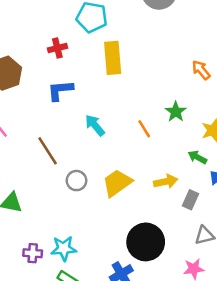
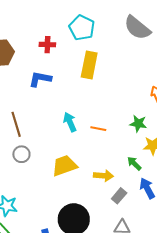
green star: (176, 112) -> (138, 124), moved, turned 30
cyan arrow: (95, 125) -> (70, 122), moved
orange line: (144, 129) -> (98, 129), turned -63
gray circle: (76, 181) -> (21, 154), moved

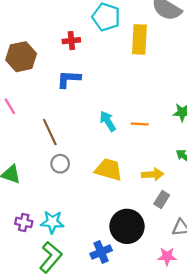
yellow rectangle: (89, 65) -> (139, 39), moved
yellow trapezoid: (64, 166) -> (109, 170), turned 44
gray rectangle: (119, 196) -> (162, 199), moved

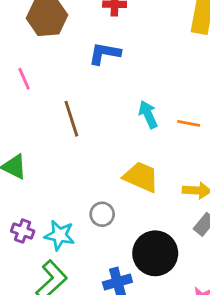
gray circle: (60, 164) -> (102, 214), moved

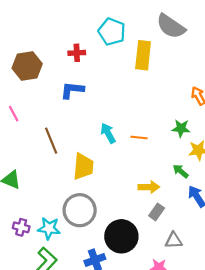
yellow trapezoid: (141, 177) -> (83, 166), moved, turned 76
gray circle: (102, 214) -> (80, 210), size x1.8

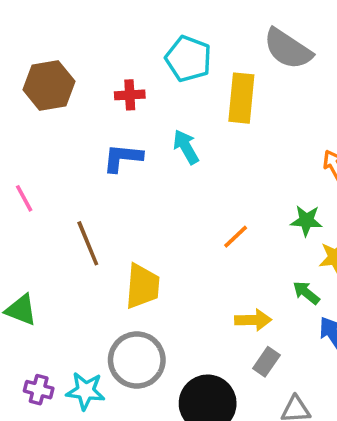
brown hexagon: (27, 66) -> (49, 85), moved
cyan arrow: (108, 133) -> (186, 147), moved
orange line: (139, 137) -> (236, 237), turned -49

